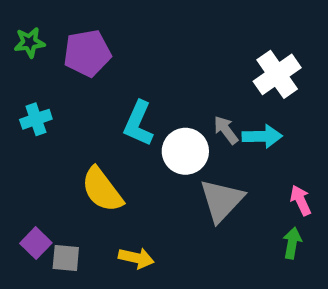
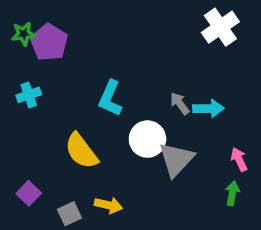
purple pentagon: (87, 53) -> (49, 42), moved, turned -30
white cross: (277, 74) -> (220, 27), moved
white circle: (185, 151) -> (147, 139), moved
gray square: (66, 258) -> (69, 214), moved, turned -30

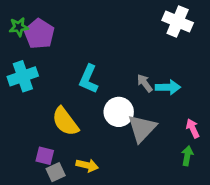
white cross: (220, 27) -> (178, 22), turned -32
cyan cross: (29, 95) -> (23, 76), size x1.5
purple square: (29, 193) -> (45, 156), moved, turned -30

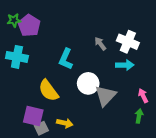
white cross: (178, 22) -> (128, 42), moved
cyan cross: (23, 76) -> (17, 57), turned 30
gray arrow: (145, 83) -> (100, 44), moved
purple square: (45, 156) -> (33, 116), size x1.5

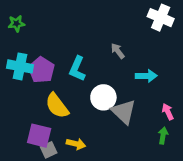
purple pentagon: (29, 25) -> (41, 70), moved
white cross: (128, 42) -> (161, 18), moved
gray triangle: (105, 96) -> (124, 112), turned -30

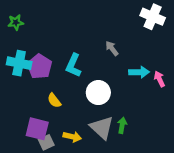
yellow semicircle: (57, 106) -> (54, 100), size x0.6
gray triangle: (124, 112) -> (102, 128), moved
pink arrow: (168, 112) -> (159, 79), moved
green arrow: (163, 136) -> (122, 125), moved

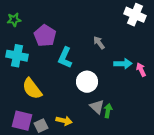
purple pentagon: (39, 67) -> (45, 36), moved
yellow semicircle: (54, 100) -> (32, 89), moved, size x1.6
gray triangle: (102, 128) -> (97, 107), moved, size x0.7
purple square: (37, 129) -> (22, 121), moved

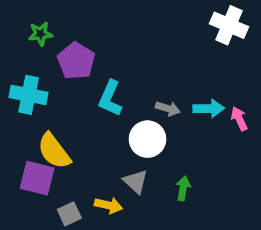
green star: (14, 20) -> (40, 34), moved
gray arrow: (99, 43) -> (168, 108), moved, turned 144
gray triangle: (97, 107) -> (136, 182), moved
purple square: (22, 121) -> (37, 178), moved

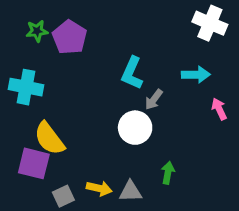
purple pentagon: (76, 61) -> (70, 37), moved
cyan L-shape: (110, 98) -> (132, 73), moved
gray arrow: (168, 108) -> (154, 100), turned 110
cyan arrow: (209, 108) -> (196, 75), moved
gray triangle: (136, 182) -> (130, 191), moved, turned -45

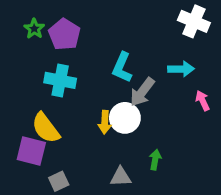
green star: (37, 31) -> (34, 29), turned -30
cyan cross: (26, 87) -> (60, 80), moved
gray arrow: (154, 100) -> (142, 92), size x1.5
yellow arrow: (99, 188) -> (105, 122), moved, turned 80

